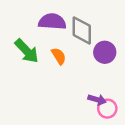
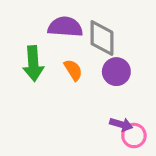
green arrow: (27, 51) -> (33, 64), turned 40
purple circle: (105, 52) -> (116, 72), moved

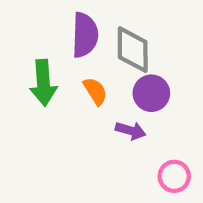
purple semicircle: (65, 27) -> (85, 35), turned 88
purple arrow: (121, 124) -> (131, 131), moved

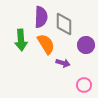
orange semicircle: (95, 91) -> (46, 44), size x1.5
purple circle: (151, 93) -> (86, 45), moved

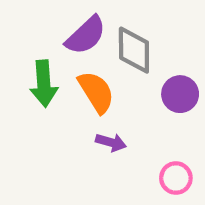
purple semicircle: (41, 17) -> (86, 35), turned 45
purple arrow: (63, 63) -> (111, 142), moved

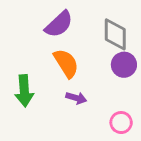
gray diamond: (134, 50) -> (115, 34), moved
green arrow: (44, 84) -> (24, 91), moved

